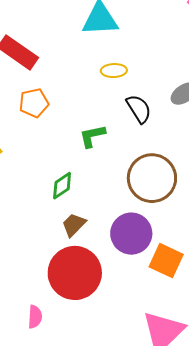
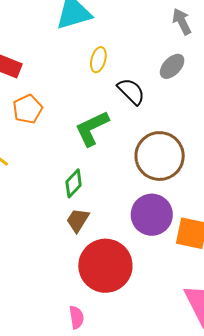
yellow ellipse: (114, 71) -> (98, 60), turned -60
green L-shape: (92, 136) -> (92, 128), size x1.4
brown trapezoid: (74, 225) -> (78, 220), moved

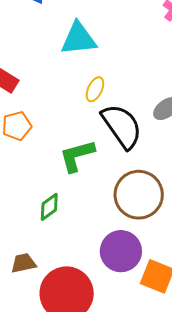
black semicircle: (131, 91) -> (122, 126), size x1.6
brown trapezoid: (78, 220) -> (23, 263), moved, turned 36

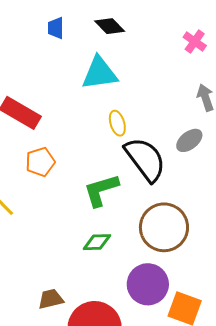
yellow ellipse: (95, 89) -> (117, 123), turned -40
green diamond: (49, 207) -> (97, 242), moved, turned 36

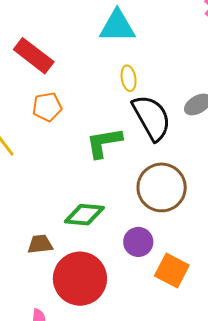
green diamond: (97, 242) -> (84, 215), moved, size x1.4
purple circle: (148, 284) -> (138, 242), size x0.7

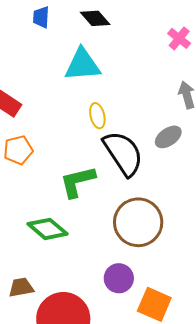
green diamond: (84, 215) -> (48, 229), moved, turned 39

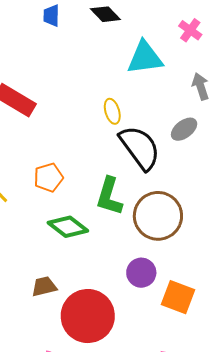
cyan triangle: (82, 65) -> (145, 58), moved
orange pentagon: (18, 150) -> (48, 178), moved
green L-shape: (77, 182) -> (109, 196), moved, turned -57

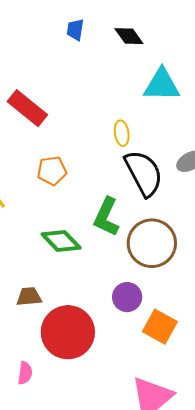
orange pentagon: (48, 178) -> (52, 171), moved

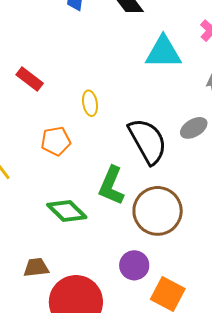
red rectangle: (27, 108) -> (30, 79), size x0.7
yellow ellipse: (122, 133) -> (90, 103), moved

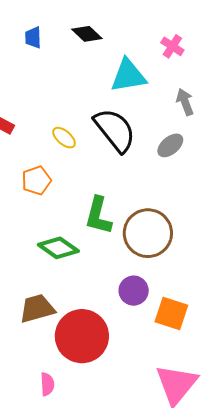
yellow ellipse: (90, 103) -> (64, 138), turned -30
black semicircle: (148, 141) -> (115, 130), moved
brown trapezoid: (36, 268) -> (37, 308), size x1.4

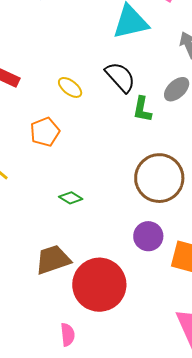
black semicircle: (115, 130) -> (120, 77), size x0.7
green L-shape: (98, 216) -> (142, 109), moved, size x0.7
green diamond: (58, 248) -> (71, 198), size x0.6

